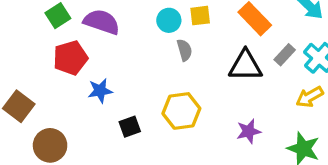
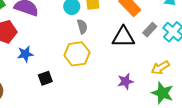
yellow arrow: (310, 97) -> (160, 68), moved
yellow hexagon: (181, 111) -> (77, 54), moved

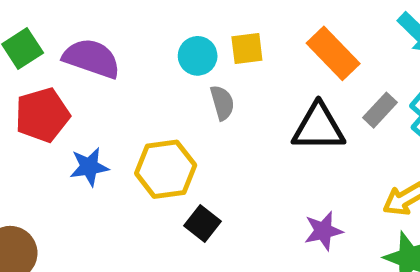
yellow hexagon: (77, 54) -> (166, 169), moved
black square: (45, 78) -> (203, 223), moved, turned -32

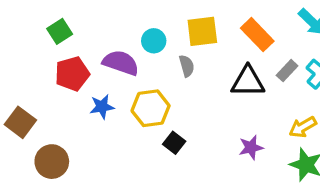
yellow square: (247, 48) -> (202, 31), size x1.5
cyan circle: (198, 56) -> (154, 41), moved
purple semicircle: (92, 58) -> (121, 63), moved

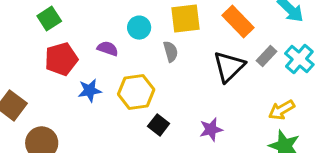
purple semicircle: (121, 63) -> (108, 49), size x0.6
black triangle: (248, 82) -> (229, 66), turned -44
purple star: (251, 147) -> (211, 129), moved

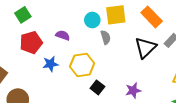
cyan circle: (139, 28) -> (92, 20), moved

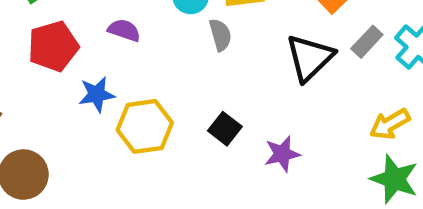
yellow hexagon: (82, 65) -> (145, 126), moved
black square: (97, 87) -> (225, 129), moved

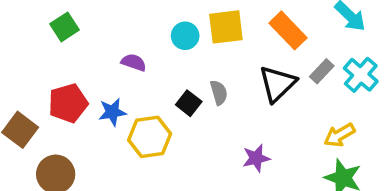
gray semicircle: (220, 35) -> (219, 93), moved
red pentagon: (53, 46) -> (68, 103), moved
black square: (225, 129) -> (189, 103), moved

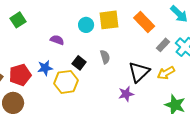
black triangle: (277, 84) -> (139, 72), moved
red pentagon: (68, 103) -> (20, 75), moved
black square: (189, 103) -> (79, 63), moved
yellow arrow: (339, 135) -> (166, 73), moved

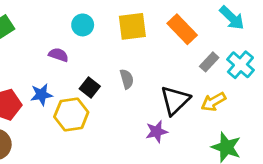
cyan circle: (86, 25) -> (83, 25), moved

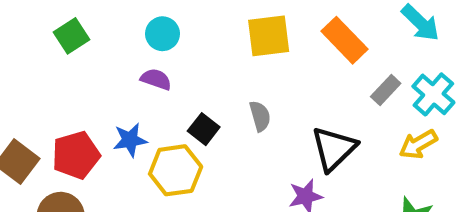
cyan circle: (83, 25) -> (163, 34), moved
yellow arrow: (213, 102) -> (418, 144), moved

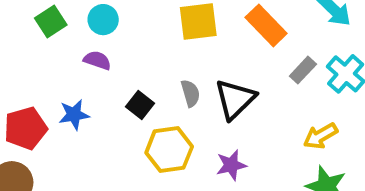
green square: (71, 36) -> (51, 22), moved
yellow arrow: (418, 144) -> (320, 136), moved
black triangle: (334, 149) -> (235, 99), moved
yellow hexagon: (176, 170) -> (169, 150), moved

